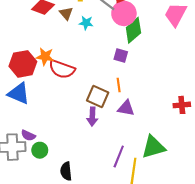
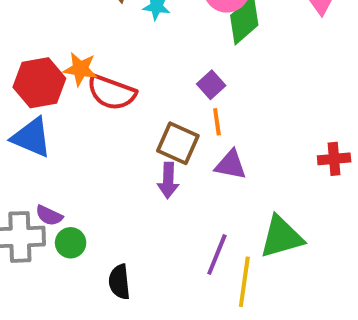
purple square: (121, 55) -> (211, 85), moved, turned 32

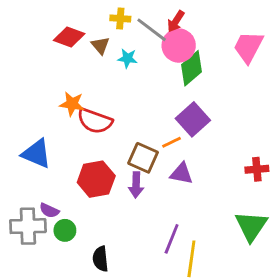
red hexagon: (39, 83) -> (96, 179), moved
purple square: (211, 85) -> (193, 119), moved, size x1.6
orange line: (217, 122) -> (172, 142), turned 72
green triangle: (281, 237) -> (251, 226), moved, turned -40

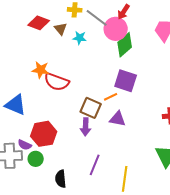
red arrow: (176, 21) -> (124, 12), moved
purple square: (193, 119) -> (126, 81), turned -30
red hexagon: (96, 179) -> (44, 134), moved
purple line: (172, 239) -> (95, 165), moved

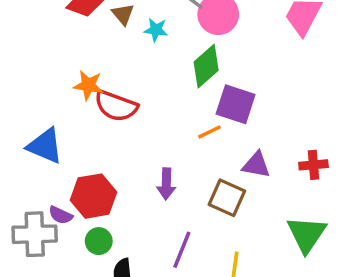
green diamond: (125, 45) -> (206, 66), moved
brown square: (91, 108) -> (227, 198), moved
purple triangle: (118, 119) -> (256, 165), moved
green circle: (36, 159) -> (99, 241), moved

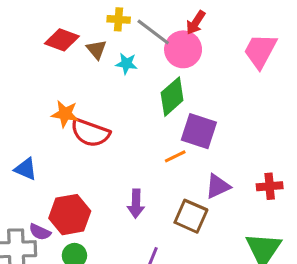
blue triangle: (45, 146) -> (26, 169), size x0.7
purple triangle: (256, 165) -> (218, 186), turned -36

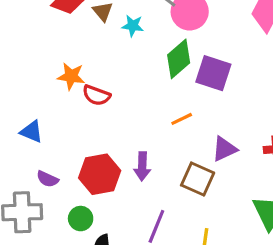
purple square: (199, 131) -> (213, 73), moved
red semicircle: (90, 133) -> (96, 95), size x0.7
red hexagon: (70, 215) -> (100, 174), moved
purple semicircle: (40, 232) -> (47, 179), moved

